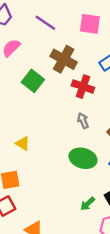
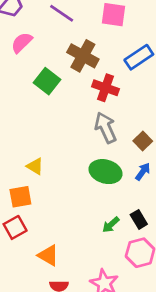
gray arrow: (83, 121) -> (106, 128), size x1.6
yellow triangle: (23, 143) -> (35, 166), moved

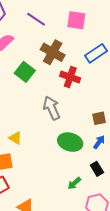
gray arrow: (106, 128) -> (52, 108), moved
brown square: (143, 141) -> (99, 118), turned 32
black rectangle: (139, 219) -> (97, 169), moved

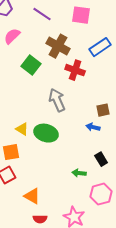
green ellipse: (70, 142) -> (46, 133), moved
blue arrow: (99, 142) -> (93, 127), moved, turned -112
green arrow: (74, 183) -> (79, 173), turned 48

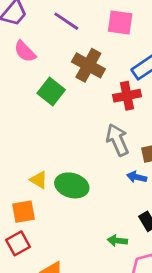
pink semicircle: (12, 36) -> (25, 52), turned -90
red cross: (75, 70) -> (127, 96), moved, turned -30
gray arrow: (57, 100) -> (117, 140), moved

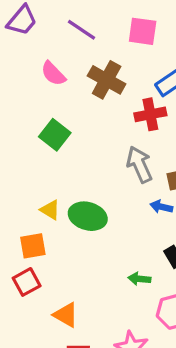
pink semicircle: (25, 52) -> (53, 74), moved
green square: (51, 92) -> (55, 135), moved

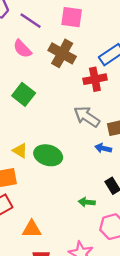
purple line: (81, 30) -> (31, 21), moved
pink square: (143, 31) -> (72, 17), moved
gray arrow: (139, 164) -> (87, 117), turned -32
orange triangle: (66, 315) -> (32, 229), turned -30

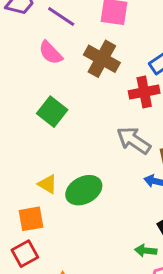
green ellipse: (48, 155) -> (84, 190), turned -44
green arrow: (87, 202) -> (146, 251), moved

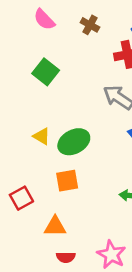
brown cross: (102, 59) -> (90, 25), size x0.6
orange square: (31, 219) -> (67, 181), moved

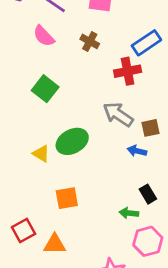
green ellipse: (74, 142) -> (72, 141), moved
red square: (21, 198) -> (24, 231), moved

